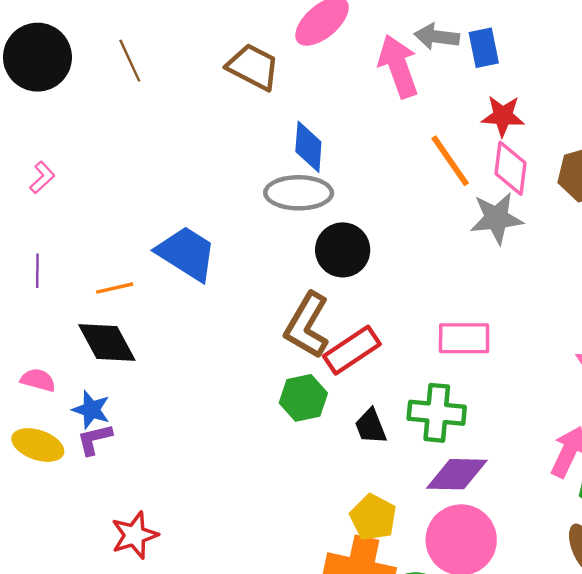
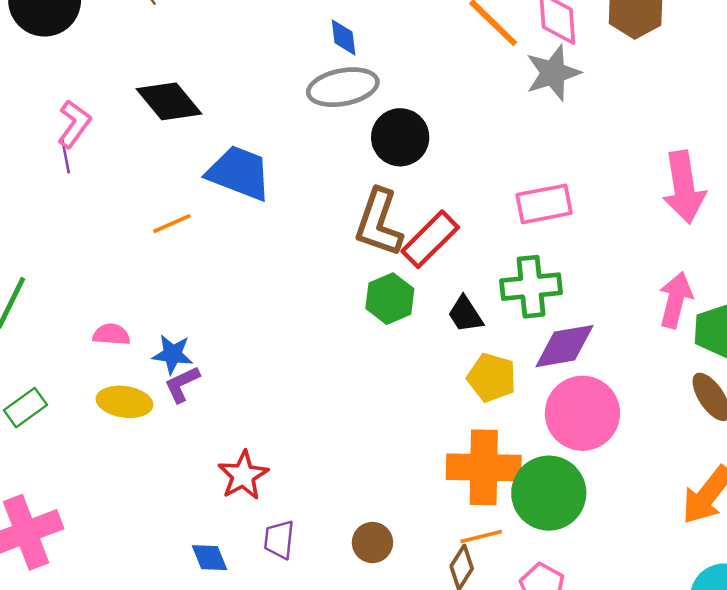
blue diamond: (308, 147) -> (344, 37), size x0.7
pink L-shape: (42, 177) -> (74, 124), size x1.4
purple line: (37, 271) -> (65, 156), moved
black diamond: (107, 343) -> (169, 101), moved
yellow pentagon: (373, 517) -> (492, 378), moved

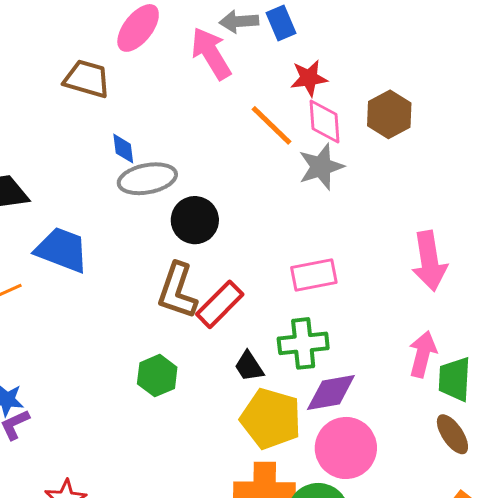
blue diamond: (344, 37) -> (123, 149), moved
green hexagon: (390, 299) -> (157, 376), moved
yellow pentagon: (492, 378) -> (271, 419), size x1.5

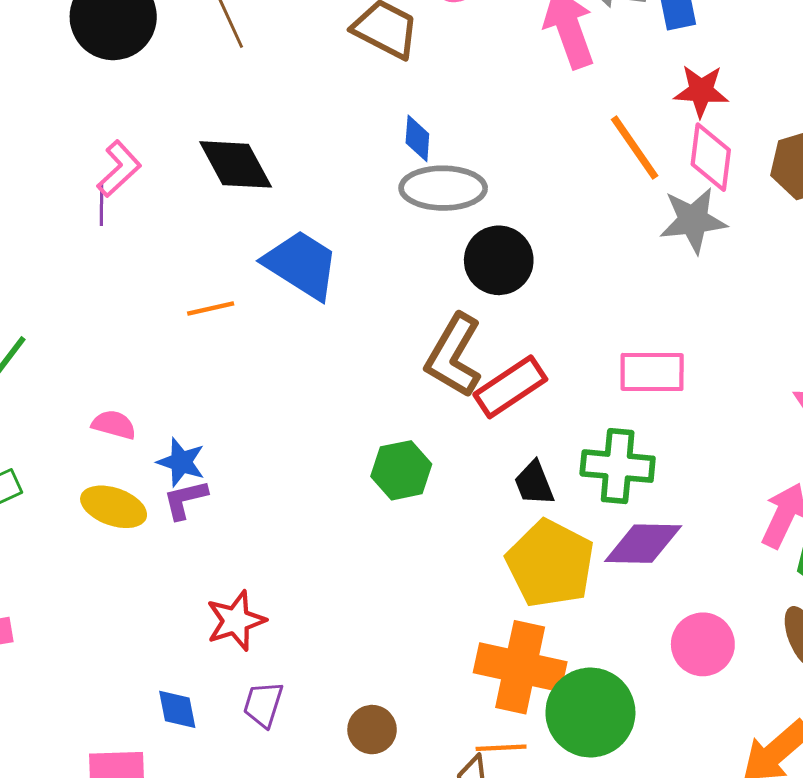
pink circle: (346, 448) -> (703, 644), moved, size x0.7

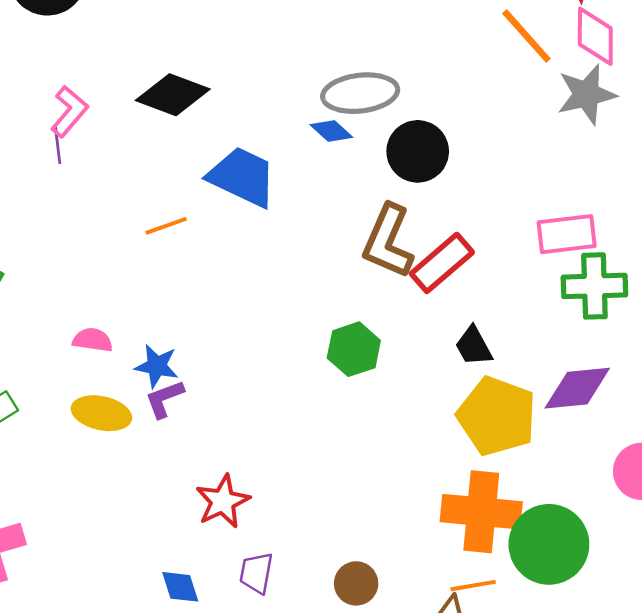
blue diamond: (417, 138) -> (331, 131), moved, turned -45
black diamond: (236, 164) -> (173, 95), turned -34
green cross: (618, 466) -> (594, 286), moved

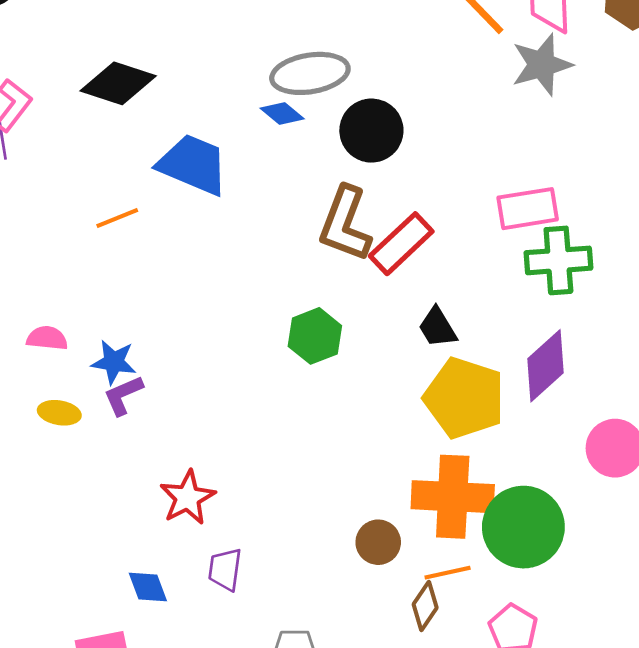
purple diamond: (577, 388) -> (545, 366), turned -34
yellow ellipse: (101, 413) -> (59, 413), size x0.7
brown circle: (356, 583) -> (378, 542), moved

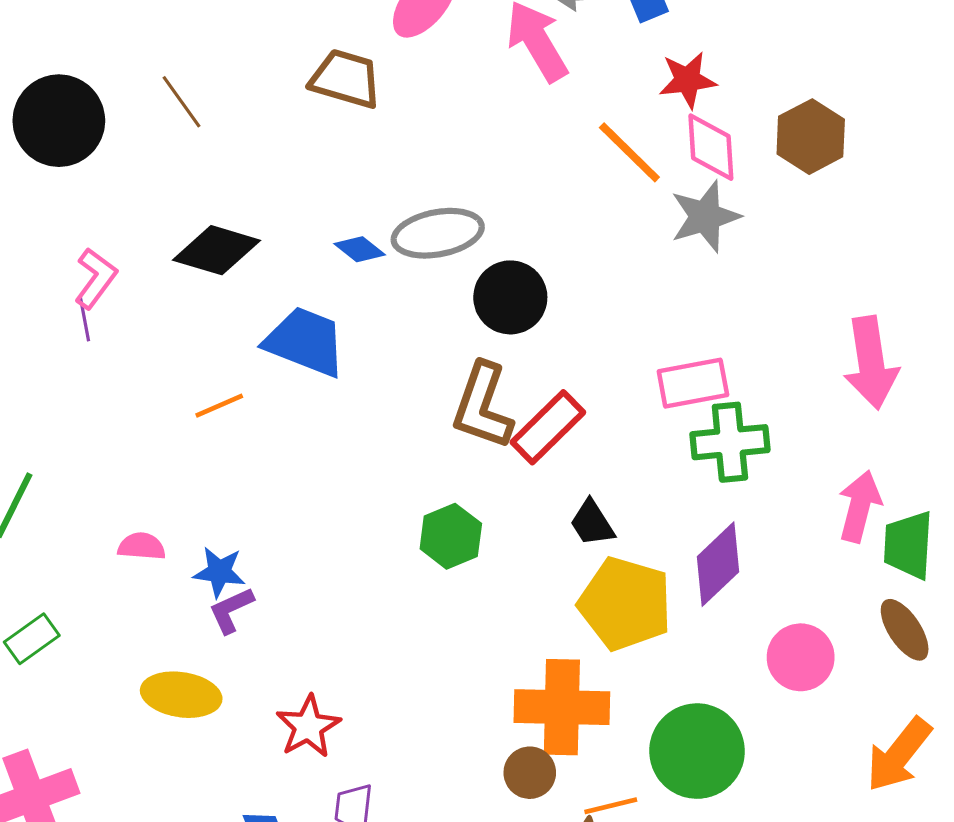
blue diamond: (282, 114) -> (360, 249), moved
yellow ellipse: (59, 413) -> (181, 695), moved, size x1.6
orange cross: (453, 497) -> (562, 707), moved

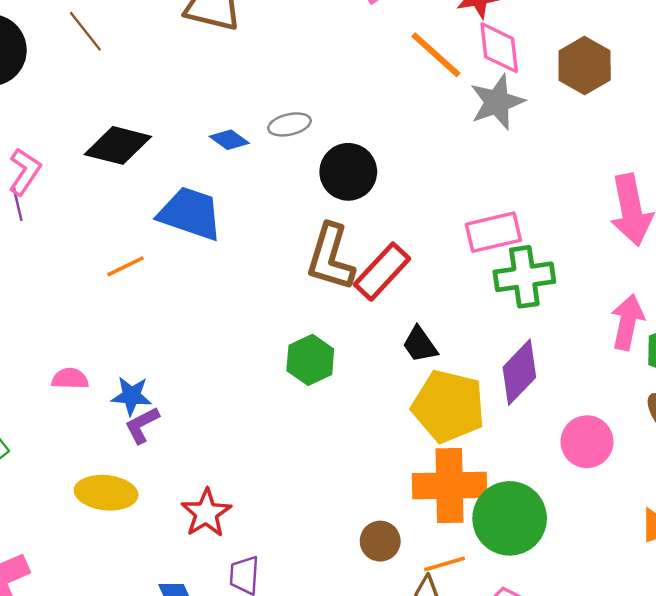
brown hexagon: (811, 137) -> (585, 65), moved
gray ellipse: (438, 233) -> (289, 124), size x0.6
orange cross: (562, 707) -> (449, 486), moved

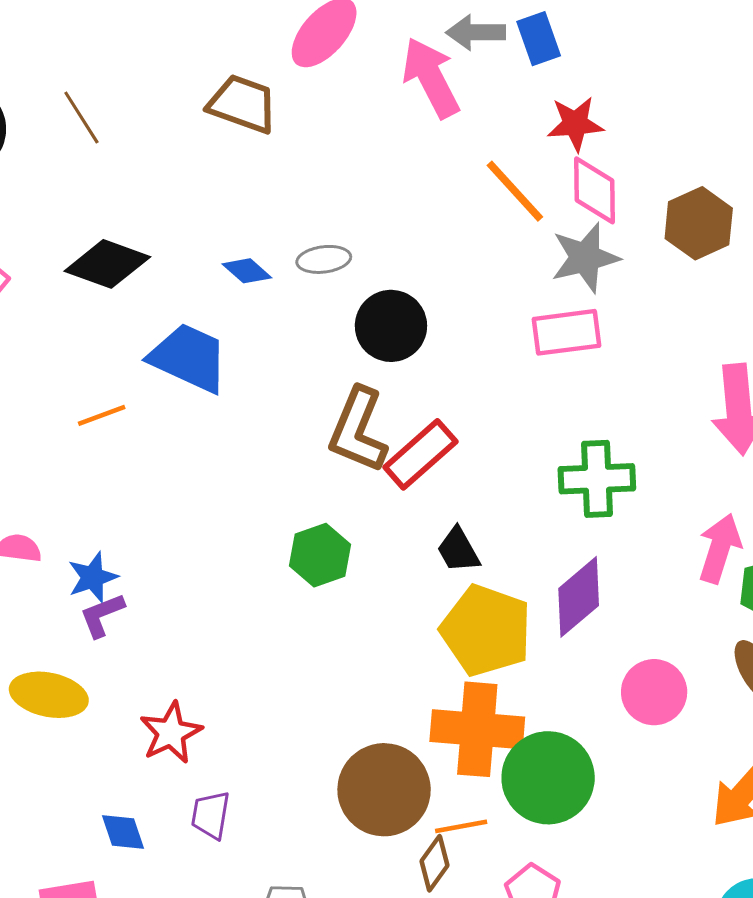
pink rectangle: (493, 232) -> (567, 332), moved
blue star: (131, 396) -> (93, 577), turned -30
brown circle: (380, 541) -> (384, 790), size x1.8

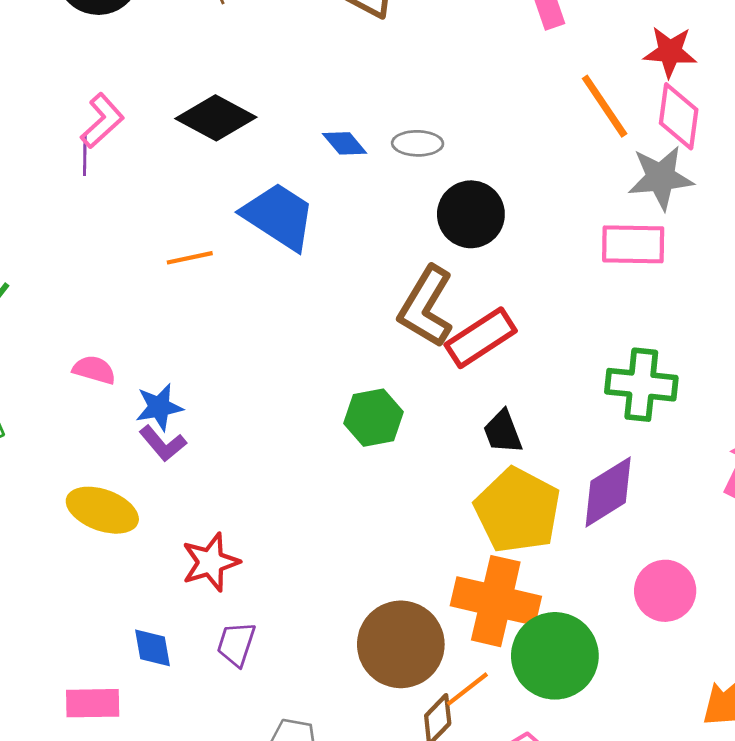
purple L-shape: (102, 615) -> (163, 443), turned -117
orange line: (461, 826) -> (467, 689), turned -36

